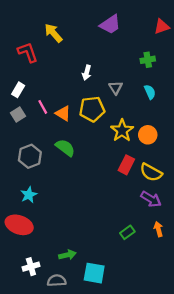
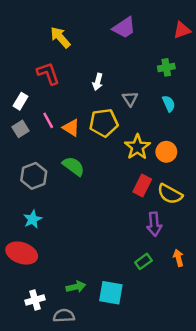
red L-shape: (28, 52) -> (48, 73), moved
purple arrow: (151, 199) -> (154, 224), moved, turned 54
cyan square: (94, 273) -> (111, 293), moved

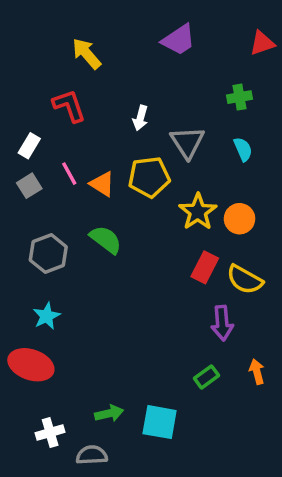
gray triangle: (130, 99) -> (187, 142), size x1.5

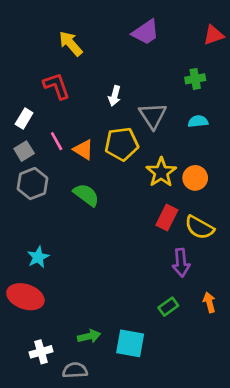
cyan semicircle: (243, 149) -> (198, 121), turned -72
gray hexagon: (48, 253) -> (33, 184), moved

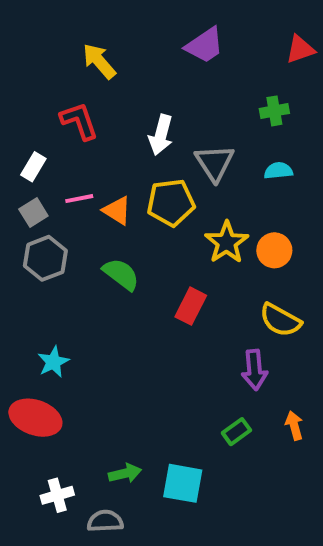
white arrow: (115, 96) -> (161, 135), size x1.4
pink line: (57, 141) -> (79, 199), turned -72
red rectangle: (167, 218) -> (191, 306), moved

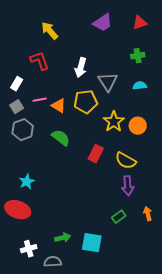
red triangle: (300, 49) -> (140, 23), moved
yellow semicircle: (280, 320) -> (126, 161), moved

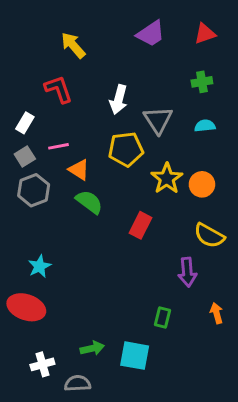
orange triangle: (59, 106) -> (79, 170), moved
yellow semicircle: (126, 161) -> (209, 236), moved
green rectangle: (119, 217) -> (162, 318), moved, turned -40

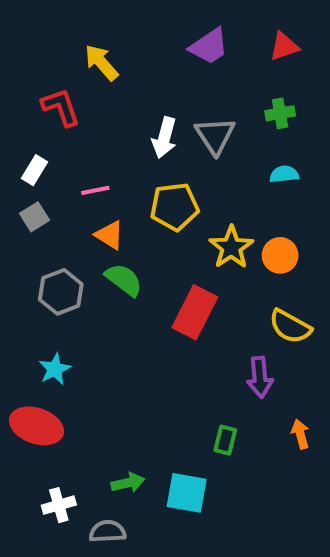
red L-shape: (59, 89) -> (61, 107), moved
gray triangle: (158, 120) -> (215, 136), moved
pink line: (59, 146) -> (95, 190), moved
gray hexagon: (34, 190) -> (61, 292), moved
red rectangle: (140, 225) -> (195, 312), size x1.4

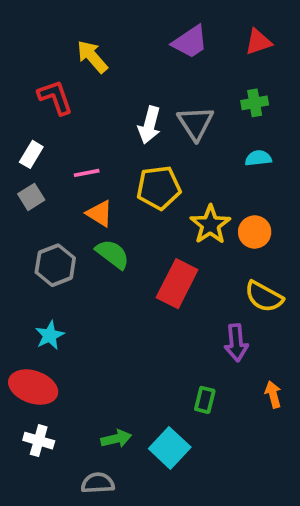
cyan square: (187, 493) -> (170, 448), turned 33
white cross: (59, 505) -> (39, 441), moved, turned 32

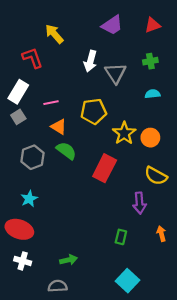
white arrow: (149, 125) -> (90, 61), moved
white rectangle: (31, 154) -> (18, 92), size x1.5
cyan square: (170, 448) -> (127, 281), moved

